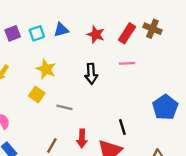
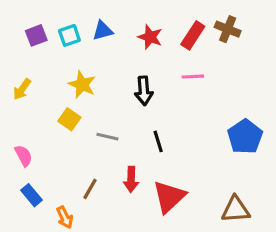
black line: (122, 127) -> (158, 141), moved

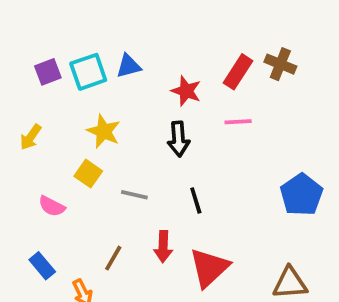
cyan square: (69, 35) -> (88, 72), size x1.4
red star: (150, 37) -> (186, 91), moved
pink semicircle: (24, 156) -> (52, 206), moved, turned 145

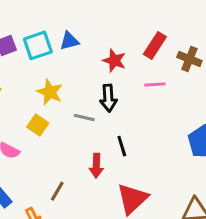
brown cross: (280, 64) -> (189, 59), moved
gray line: (134, 195) -> (84, 118), moved
red arrow: (163, 247) -> (96, 166), moved

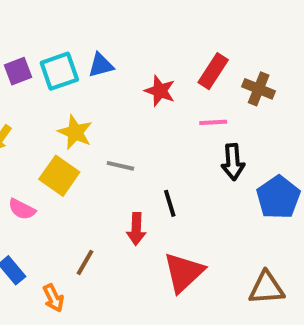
black arrow: (108, 98) -> (233, 162), moved
yellow square: (38, 125) -> (59, 176), size x1.4

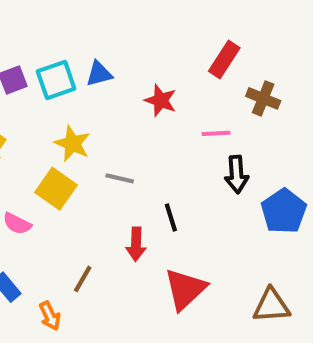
red rectangle: (213, 71) -> (224, 59), moved

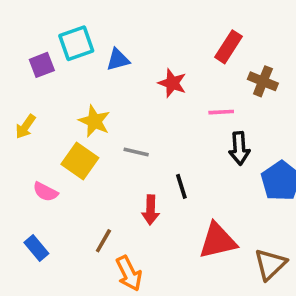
cyan square: (56, 80) -> (76, 43), moved
red triangle: (185, 289) -> (218, 241), moved, turned 30
brown triangle: (271, 306) -> (270, 264), turned -40
orange arrow: (50, 316) -> (129, 273), moved, size x1.4

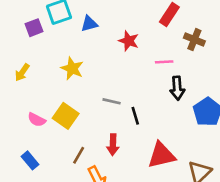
gray line: (136, 152) -> (112, 101), moved
yellow square: (80, 161) -> (66, 116), moved
red arrow: (151, 210) -> (113, 145), moved

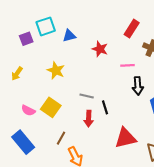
red arrow: (113, 145) -> (89, 119), moved
blue rectangle: (30, 160) -> (23, 142), size x1.6

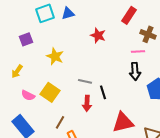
blue triangle: (69, 36) -> (68, 13), moved
purple square: (26, 39) -> (26, 39), moved
pink line: (128, 65) -> (138, 51), moved
yellow arrow: (17, 74) -> (17, 71), moved

